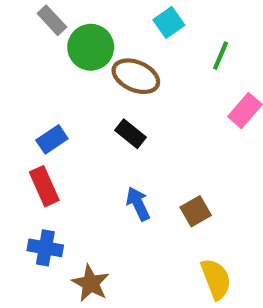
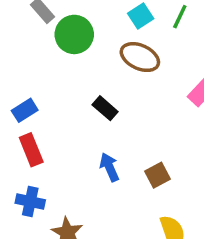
green line: (221, 56) -> (180, 17), moved
brown ellipse: (136, 76) -> (140, 57), moved
blue rectangle: (52, 139) -> (25, 110), moved

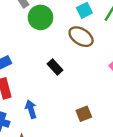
blue arrow: (109, 167) -> (31, 109), moved

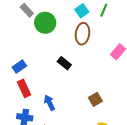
brown ellipse: (81, 37) -> (82, 34), turned 75

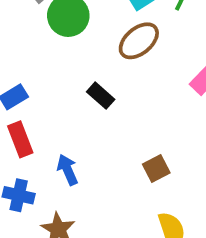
brown ellipse: (82, 34) -> (139, 41), turned 40

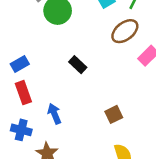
brown ellipse: (139, 41) -> (125, 31), moved

